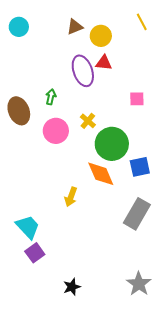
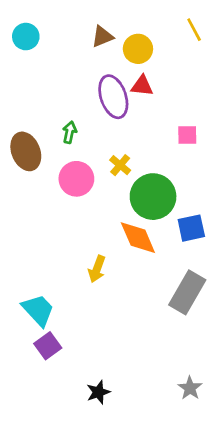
gray star: (139, 284) -> (190, 388), size x0.7

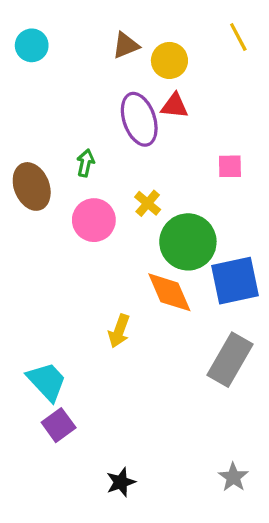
blue square: (191, 228) -> (235, 281), size x1.4

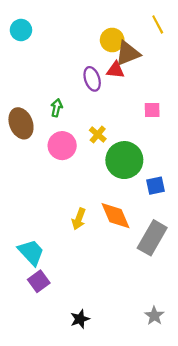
brown triangle: (126, 45) -> (128, 53), moved, size x1.4
purple ellipse: (139, 119) -> (92, 79), size x0.7
blue square: (235, 281) -> (155, 186), size x0.6
orange diamond: (169, 292) -> (115, 216), moved

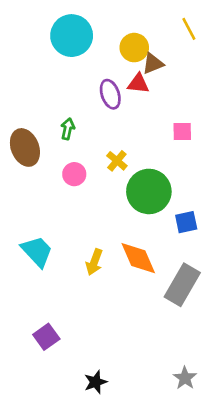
cyan circle: (21, 30) -> (72, 36), moved, size x1.6
brown triangle: (128, 53) -> (153, 64), size x0.7
pink circle: (62, 146) -> (74, 174), size x0.7
cyan trapezoid: (31, 252) -> (37, 251), moved

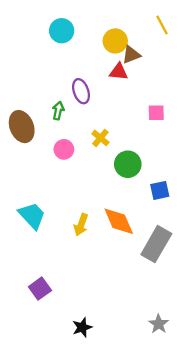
cyan circle: (72, 36) -> (62, 31), size x0.7
purple ellipse: (110, 94) -> (81, 91), moved
green circle: (149, 191) -> (128, 164), size x0.7

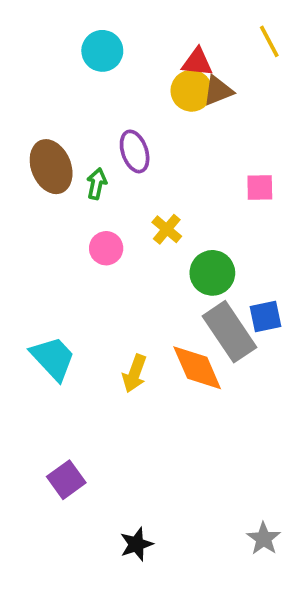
yellow circle: (115, 41) -> (191, 91), moved
red triangle: (119, 72) -> (197, 62), moved
brown ellipse: (22, 127) -> (51, 167), moved
gray rectangle: (156, 244) -> (229, 332), moved, turned -64

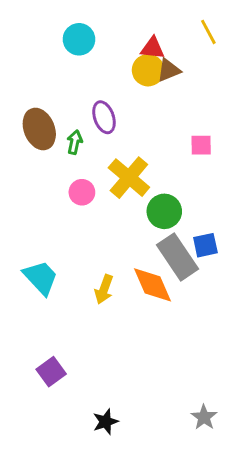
yellow cross: (167, 229) -> (129, 178), size x1.8

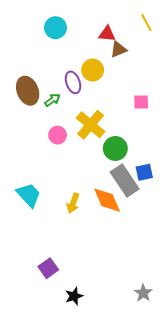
yellow circle: (148, 70) -> (93, 70), moved
green arrow: (75, 142) -> (52, 100), turned 42
purple square: (51, 372) -> (48, 268), moved

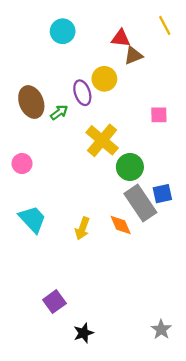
pink circle: (58, 135) -> (22, 164), moved
orange diamond: (107, 200) -> (121, 225), size x0.7

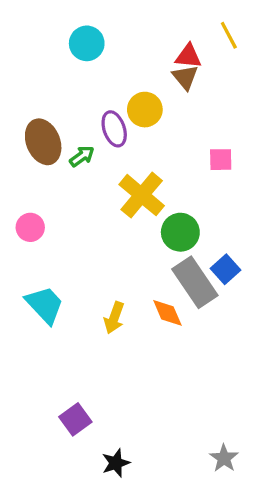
red triangle: (121, 38) -> (188, 56), moved
brown triangle: (133, 56) -> (185, 77), turned -48
blue square: (162, 194) -> (226, 269), turned -30

